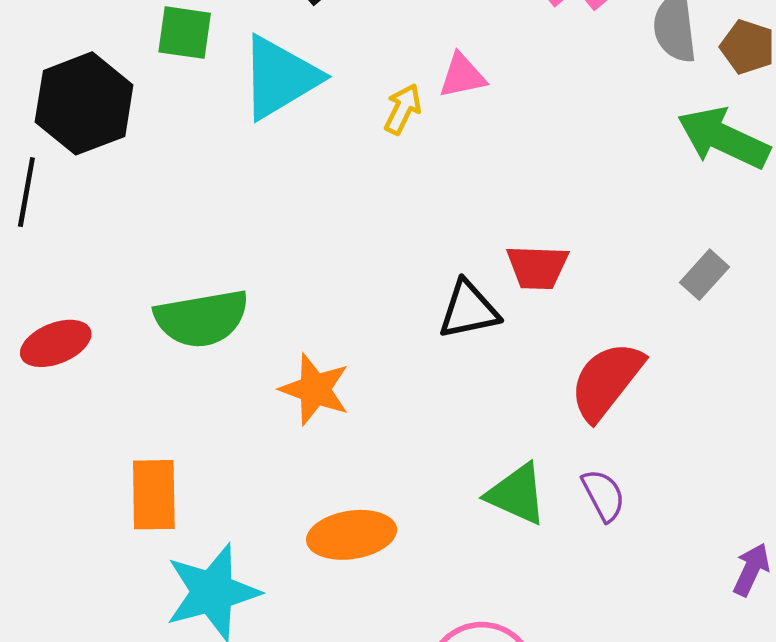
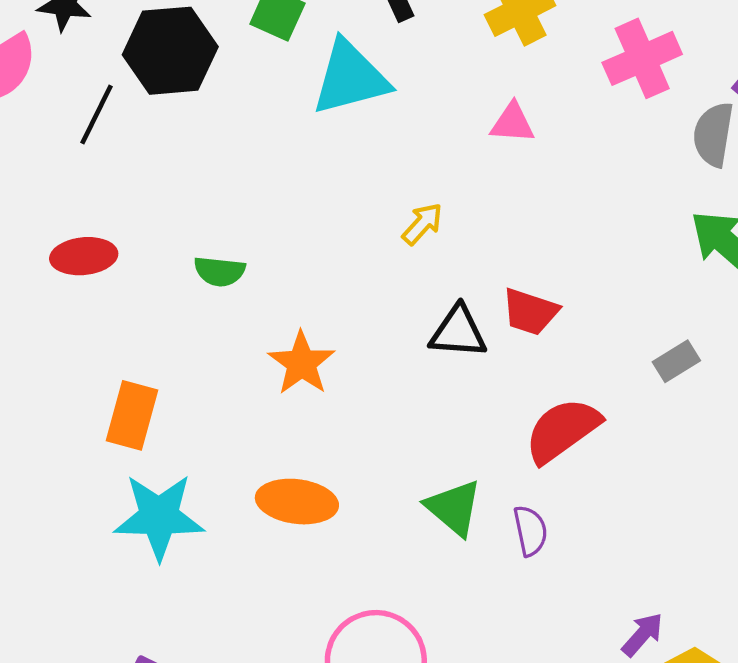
yellow arrow: (403, 109) -> (422, 224), moved
green semicircle: (202, 318) -> (220, 271), size x0.6

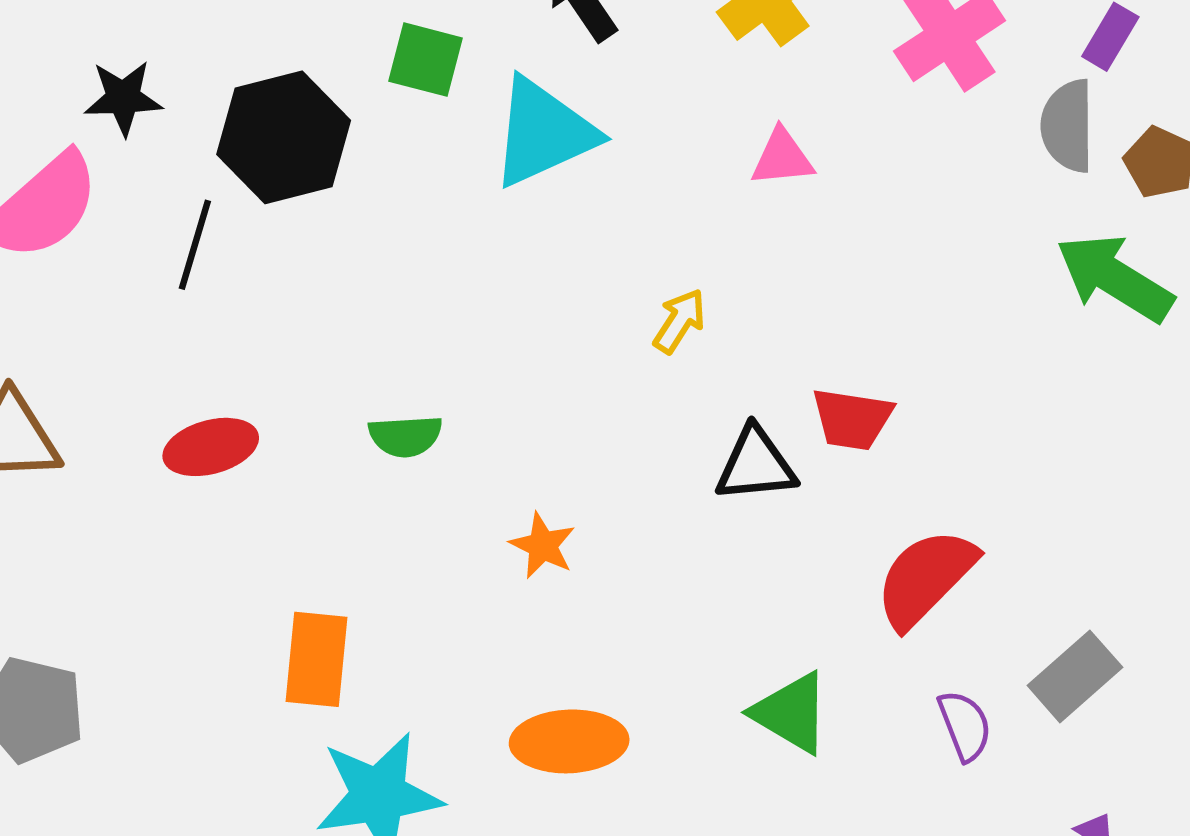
gray rectangle: (676, 361) -> (1075, 676), moved, size x1.4
orange star: (302, 363) -> (543, 546), size x0.7
purple semicircle: (530, 531) -> (965, 726), moved

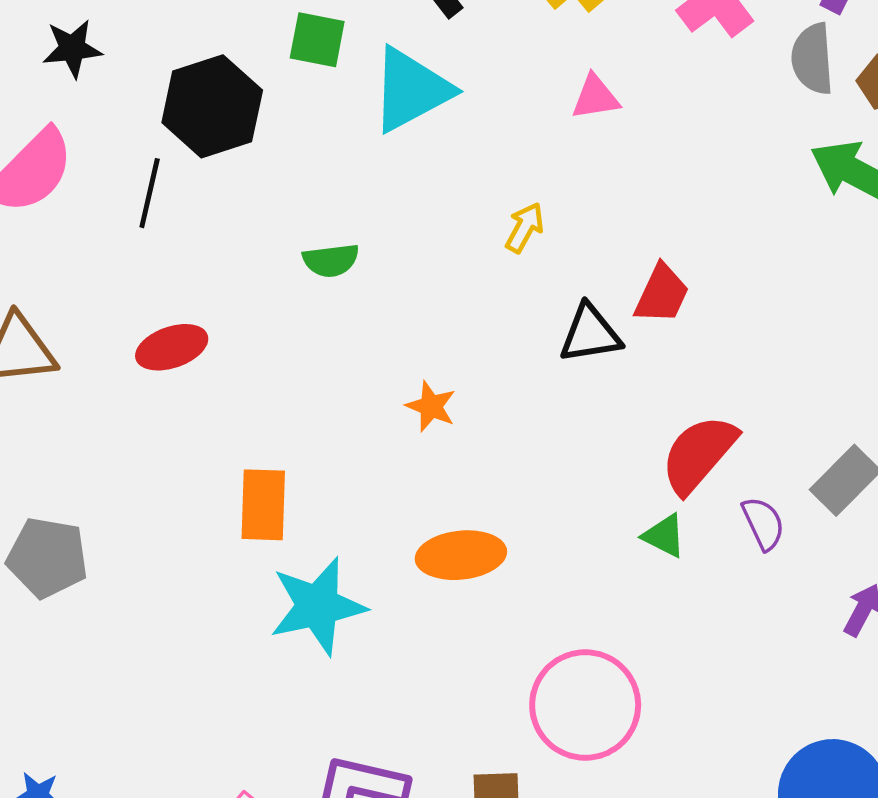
black star: (123, 98) -> (72, 49), moved
red trapezoid: (852, 419) -> (662, 294), turned -70
green semicircle: (405, 436) -> (331, 260), moved
red semicircle: (926, 578) -> (699, 454), moved
green triangle: (791, 713) -> (664, 536), moved, size x0.7

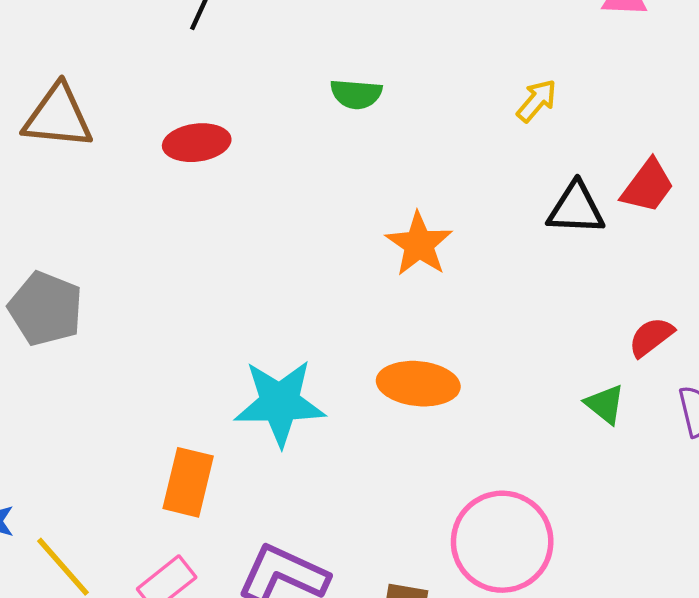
orange star: (431, 406) -> (419, 244), size x1.4
red semicircle: (699, 454) -> (651, 337), size x0.6
orange rectangle: (263, 505) -> (188, 482), moved

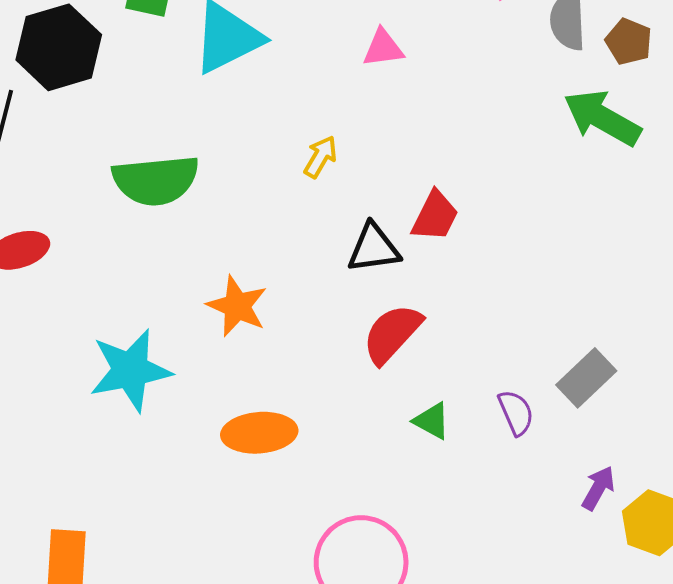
green semicircle: (356, 94) -> (156, 180), size x1.8
red semicircle: (651, 337) -> (392, 334), moved, size x1.5
cyan star: (280, 403) -> (130, 370), moved

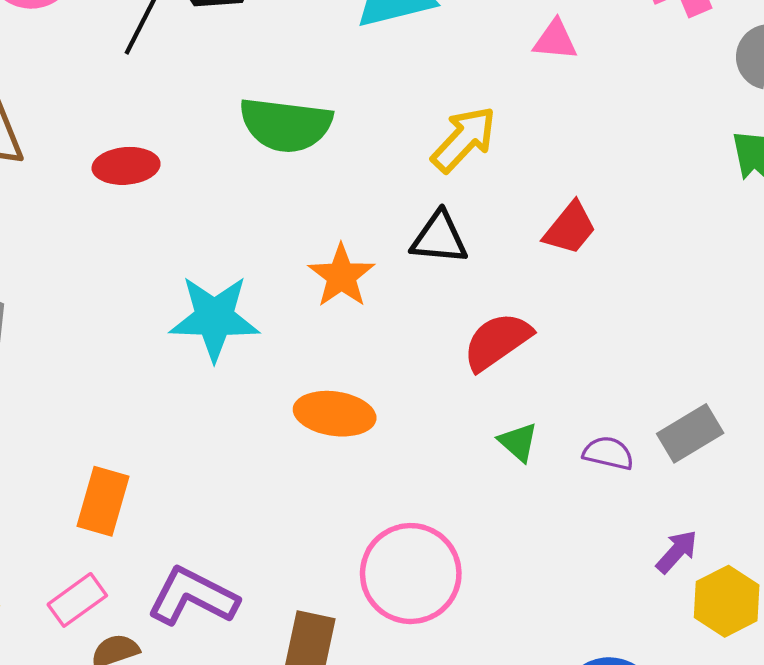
yellow arrow: (320, 157) -> (464, 139), size x1.6
black triangle: (374, 248) -> (439, 238), moved
purple semicircle: (516, 413) -> (608, 453), turned -66

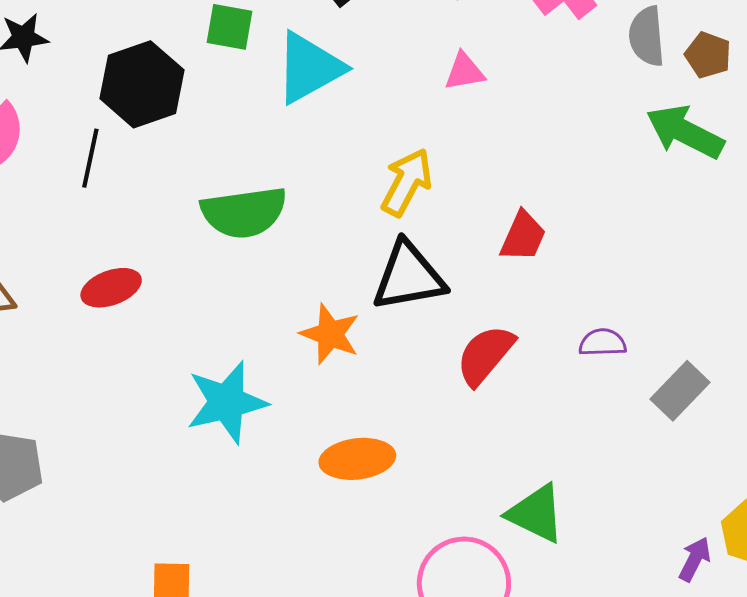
black triangle: (439, 238) -> (409, 277), size x1.4
green triangle: (518, 442) -> (536, 514), moved, size x1.6
purple semicircle: (608, 453) -> (603, 343), moved
purple arrow: (677, 552) -> (695, 559), moved

